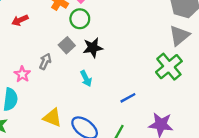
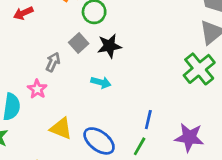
pink star: (22, 74) -> (37, 89), moved
cyan arrow: (86, 78) -> (101, 82), turned -49
blue line: (128, 98) -> (148, 120), moved, turned -49

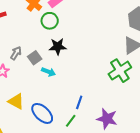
gray square: (79, 43) -> (35, 58), moved

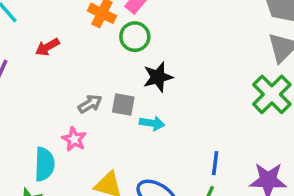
gray arrow: (16, 53) -> (90, 104), turned 40
gray square: (35, 58) -> (123, 104), turned -32

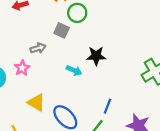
black star: (158, 77) -> (96, 56), moved
gray square: (123, 104) -> (62, 30), moved

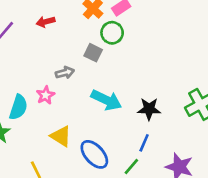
black star: (96, 56) -> (149, 109), moved
cyan arrow: (74, 70) -> (106, 100), size x1.6

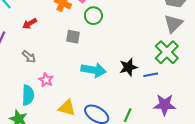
green circle: (112, 33) -> (93, 16), moved
gray arrow: (65, 73) -> (29, 57), moved, turned 72
blue line: (144, 143) -> (151, 75), moved, turned 72

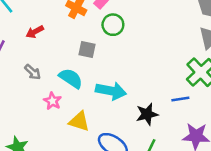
black star: (128, 67) -> (147, 114), moved
cyan semicircle: (28, 95) -> (71, 78), moved, turned -60
yellow triangle: (67, 108) -> (79, 121), moved

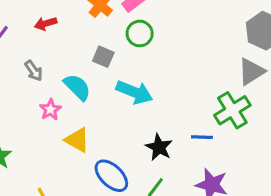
cyan arrow: (111, 91) -> (134, 92), moved
black star: (147, 114) -> (159, 147), turned 30

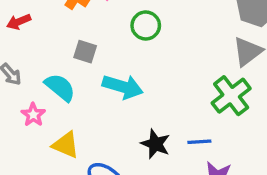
green circle: (140, 34) -> (146, 26), moved
blue line: (202, 137) -> (199, 142), moved

